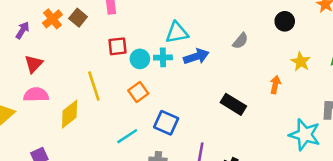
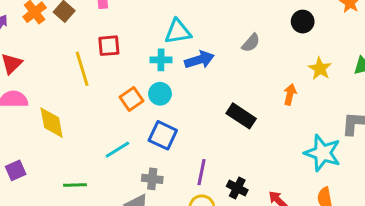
cyan circle: (140, 59) -> (160, 94), moved
yellow line: (94, 86) -> (82, 69), moved
yellow diamond: (70, 114) -> (52, 123), turned -64

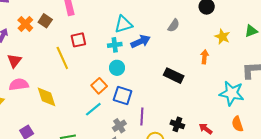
orange square: (132, 99) -> (99, 86), moved
purple line: (201, 172) -> (142, 116), moved
gray cross: (152, 179) -> (119, 126), turned -32

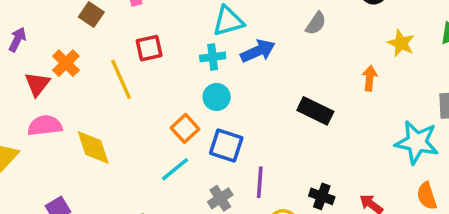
orange cross: (25, 24) -> (66, 63), moved

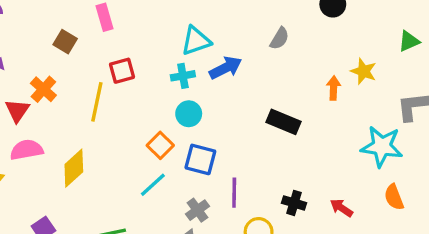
yellow star: (401, 43) -> (364, 71), moved
yellow line: (121, 79) -> (97, 102), turned 39
yellow diamond: (93, 147) -> (74, 168), turned 69

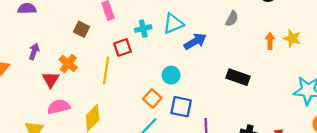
cyan cross: (183, 76) -> (143, 29), moved
orange arrow: (334, 88) -> (270, 41), moved

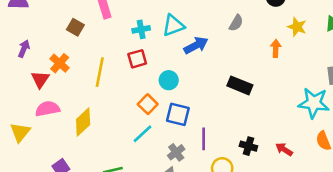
yellow star: (292, 38) -> (297, 27), moved
red square: (123, 47) -> (137, 59), moved

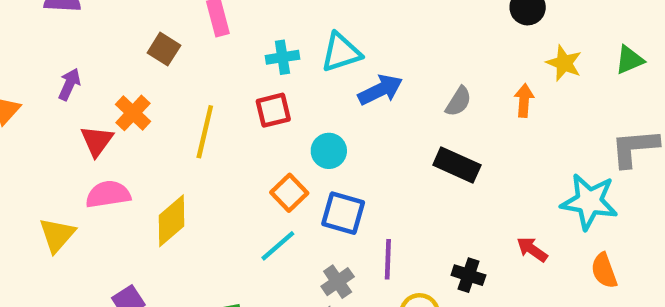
gray semicircle: (236, 23) -> (458, 101), moved
red arrow: (284, 149) -> (532, 249), moved

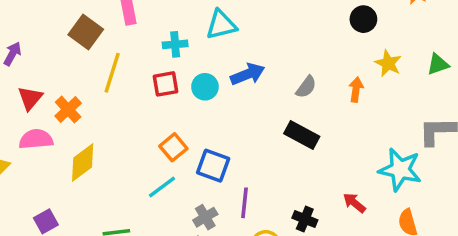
brown square: (164, 49) -> (86, 32), size x1.4
cyan triangle: (341, 52) -> (221, 25), moved
orange cross: (133, 113) -> (68, 110), moved
yellow line: (205, 132) -> (112, 73), moved
cyan circle: (329, 151) -> (205, 87), moved

